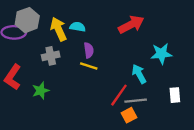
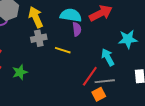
cyan semicircle: (78, 27) -> (71, 15), moved, size x1.5
purple semicircle: (89, 50) -> (77, 29), moved
gray cross: (51, 56) -> (39, 38), moved

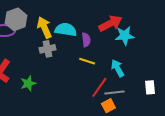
cyan semicircle: (71, 15) -> (66, 30), moved
cyan star: (128, 39) -> (125, 36), moved
yellow line: (63, 50) -> (87, 61), moved

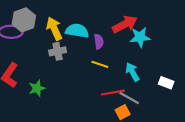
red line: (99, 87) -> (113, 93), turned 45
white rectangle: (150, 87) -> (166, 83), moved, turned -64
gray line: (114, 93) -> (129, 98), turned 36

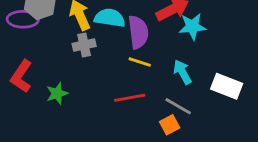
purple semicircle: (99, 42) -> (138, 32), size x1.6
white rectangle: (166, 83) -> (227, 86), size x1.5
red line: (113, 93) -> (130, 98), moved

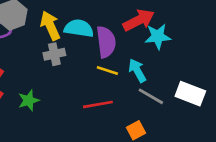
cyan arrow: (182, 72) -> (137, 70), moved
gray line: (178, 106) -> (151, 96), moved

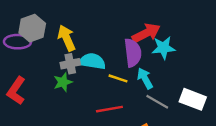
cyan semicircle: (79, 28) -> (92, 61), moved
purple semicircle: (106, 42) -> (133, 53), moved
green star: (29, 100) -> (63, 82), moved

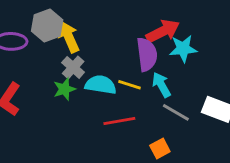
gray hexagon: (32, 28) -> (47, 25), moved
cyan semicircle: (92, 61) -> (101, 85), moved
gray cross: (70, 64) -> (73, 67), turned -36

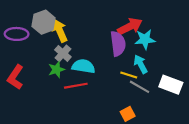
yellow line: (130, 85) -> (129, 75), moved
cyan arrow: (161, 85) -> (141, 64), moved
red line: (119, 121) -> (76, 86), moved

